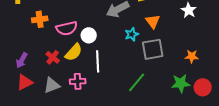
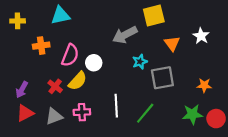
orange triangle: (153, 21) -> (172, 43), moved
pink semicircle: (67, 28) -> (70, 55), turned -55
white line: (98, 61) -> (116, 106), moved

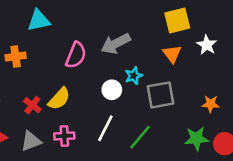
yellow square: (154, 16) -> (177, 21), moved
pink semicircle: (70, 55) -> (76, 55), moved
white circle: (94, 63) -> (112, 90), moved
white line: (116, 106) -> (105, 128), turned 30

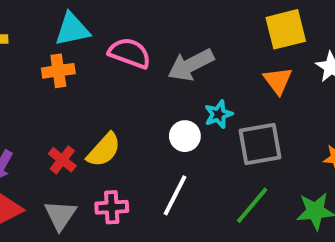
pink semicircle: (76, 55) -> (130, 53), moved, turned -92
orange cross: (16, 56) -> (58, 71), moved
green line: (140, 137) -> (252, 205), moved
gray triangle: (31, 141) -> (60, 215), turned -35

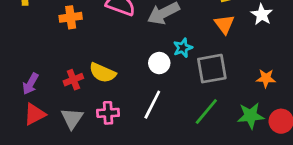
yellow semicircle: (104, 150) -> (102, 73), turned 72
red cross: (62, 160) -> (73, 80), turned 30

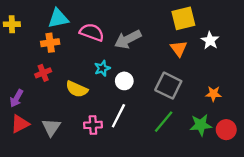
cyan star: (183, 48) -> (102, 68), moved
gray square: (212, 69) -> (168, 86), turned 36
red cross: (73, 80) -> (43, 73), moved
pink cross: (108, 113) -> (93, 125), moved

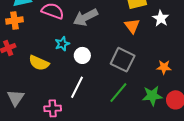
pink cross: (93, 125) -> (53, 108), moved

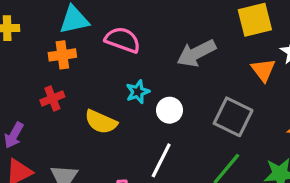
gray arrow: (85, 17) -> (196, 53), moved
orange triangle: (132, 26) -> (263, 70), moved

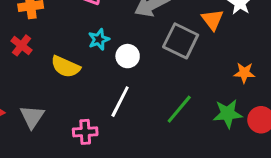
red cross: (52, 98) -> (22, 45), turned -30
gray square: (233, 117) -> (181, 41), moved

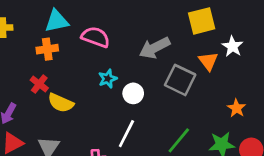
yellow semicircle: (65, 67) -> (61, 103), moved
orange star: (244, 73) -> (236, 108), turned 30

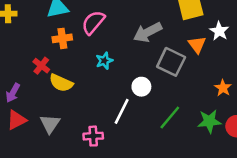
pink semicircle: (96, 37) -> (93, 22), turned -70
orange cross: (47, 49) -> (62, 38), moved
white circle: (133, 93) -> (141, 87), moved

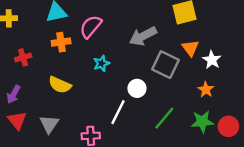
white star: (219, 31) -> (212, 60), moved
red cross: (41, 66) -> (23, 57), moved, turned 35
orange star: (223, 88) -> (206, 90), moved
red triangle: (17, 120) -> (17, 120), turned -42

